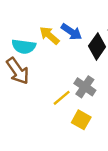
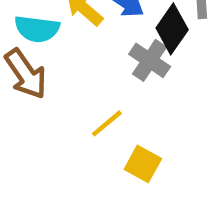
gray cross: (85, 87) -> (150, 60), moved

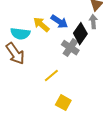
yellow square: (143, 164) -> (63, 103), moved

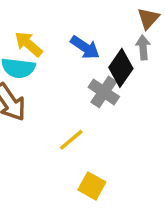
yellow arrow: (41, 25) -> (29, 44), moved

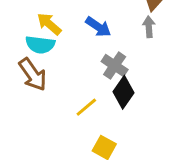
black diamond: (121, 68) -> (124, 92), moved

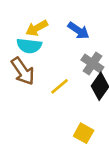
yellow arrow: (49, 24) -> (37, 28), turned -70
yellow line: (86, 107) -> (60, 86), moved

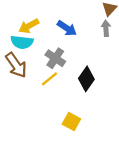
gray cross: (92, 64) -> (55, 58), moved

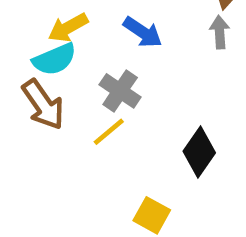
cyan semicircle: (22, 42) -> (54, 59), turned -30
black diamond: (86, 79) -> (199, 152), moved

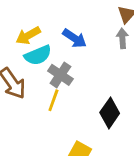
cyan semicircle: (54, 59) -> (38, 55), moved
yellow line: (109, 132) -> (53, 100), turned -30

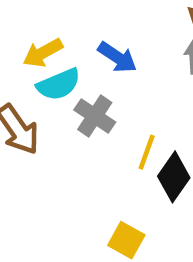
yellow line: (53, 100) -> (147, 152), moved

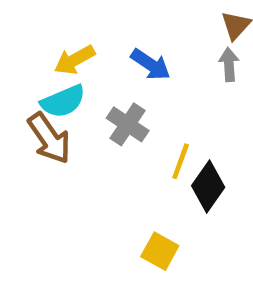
cyan semicircle: (59, 84) -> (63, 101), moved

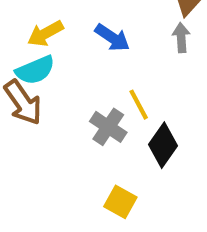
gray cross: (128, 124) -> (108, 127), moved
yellow line: (181, 161) -> (139, 105), moved, turned -48

